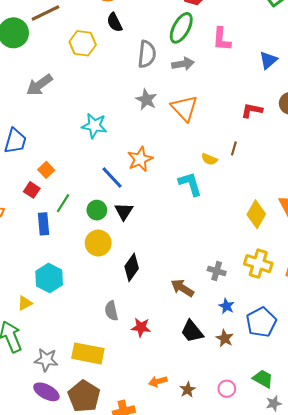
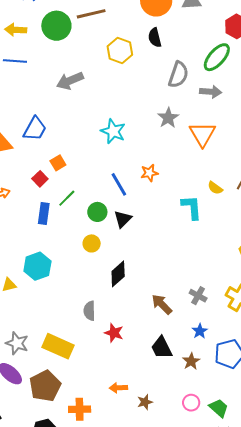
orange star: (140, 159) -> (149, 173), size x0.7
yellow circle: (98, 243) -> (92, 243), size x0.7
pink circle: (227, 389) -> (191, 403), moved

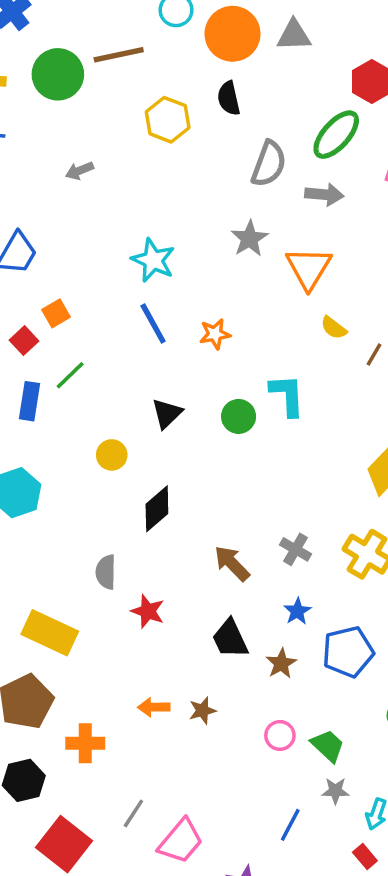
gray arrow: (70, 81) -> (80, 171), size x0.6
blue line: (119, 184) -> (153, 324), moved
yellow semicircle: (215, 188) -> (334, 328), moved
green circle: (97, 212) -> (239, 416), moved
brown star: (145, 402) -> (202, 711), moved

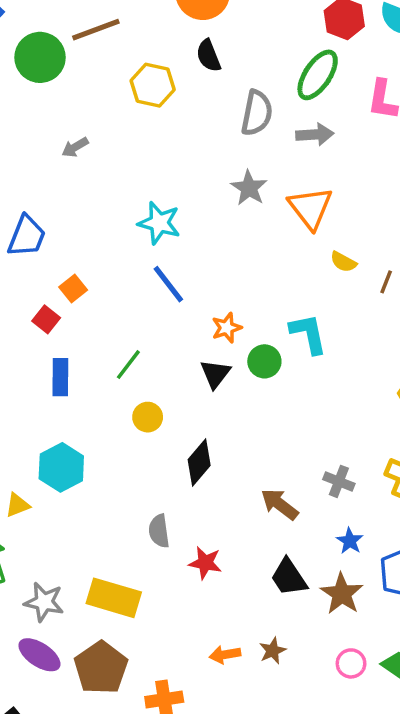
orange star: (215, 334) -> (227, 328), moved
green line: (70, 375) -> (128, 365), moved
black triangle: (167, 413) -> (215, 374), moved
brown star: (281, 664) -> (342, 594), size x1.4

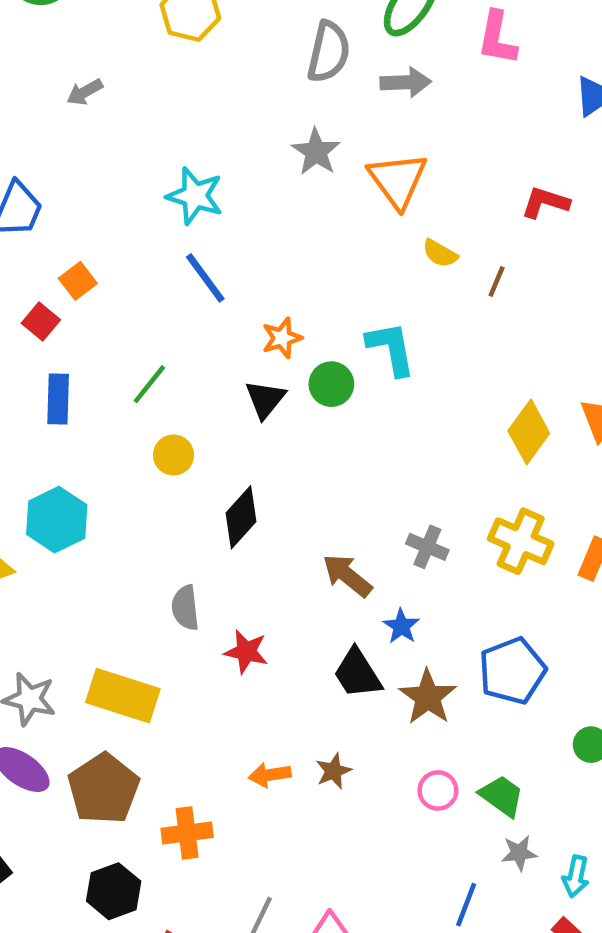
blue star: (350, 541) -> (401, 626), moved

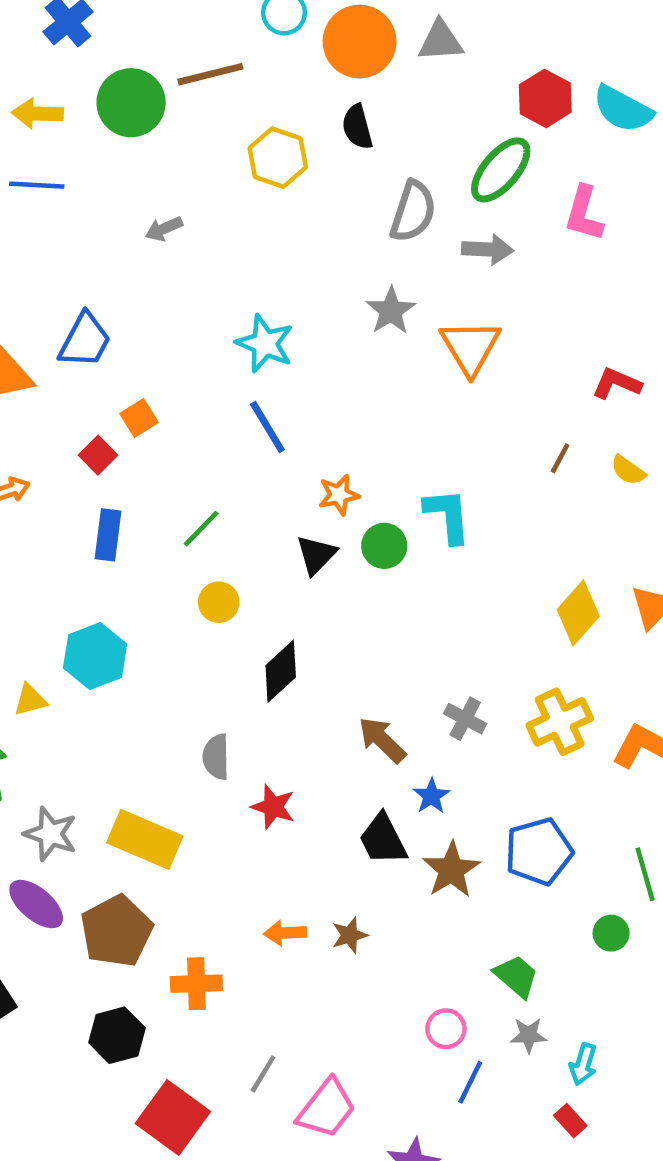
yellow semicircle: (440, 253) -> (628, 470), moved
yellow cross: (521, 541) -> (560, 722), turned 36
pink circle: (438, 791) -> (446, 1029), moved

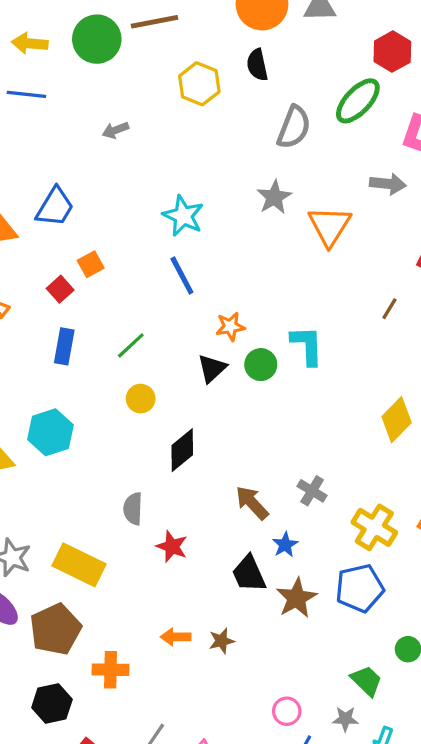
gray arrow: (488, 249) -> (388, 184), moved
yellow cross: (560, 722) -> (374, 527), moved, turned -36
green trapezoid: (516, 976) -> (366, 681), moved

